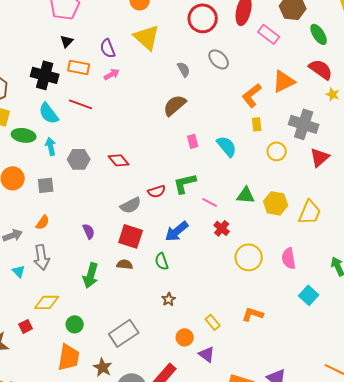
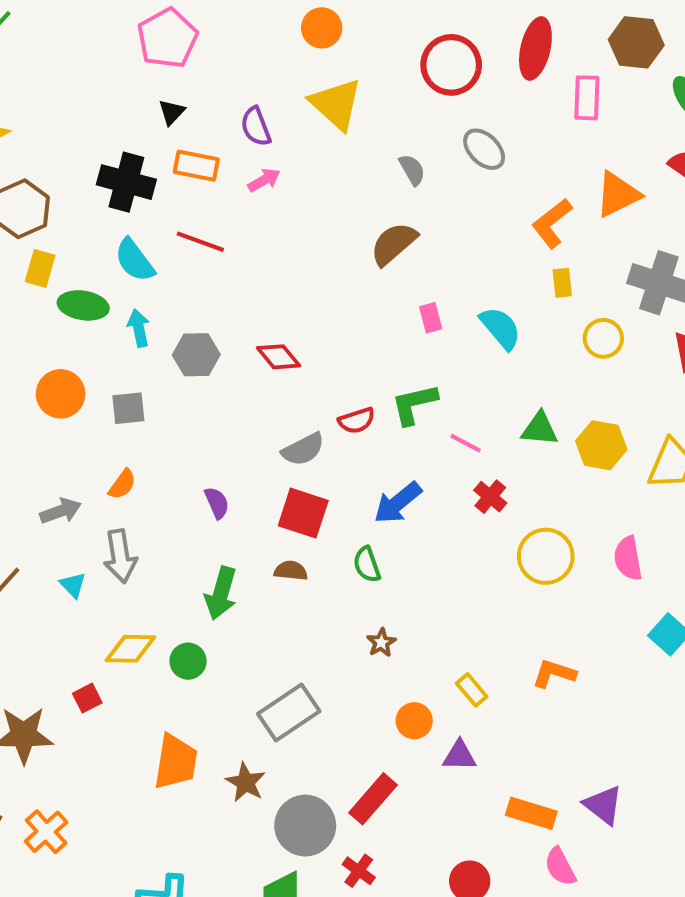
pink rectangle: (269, 34) -> (587, 98), turned 55
green circle: (75, 324) -> (188, 661), moved
purple triangle: (207, 354) -> (459, 756), turned -36

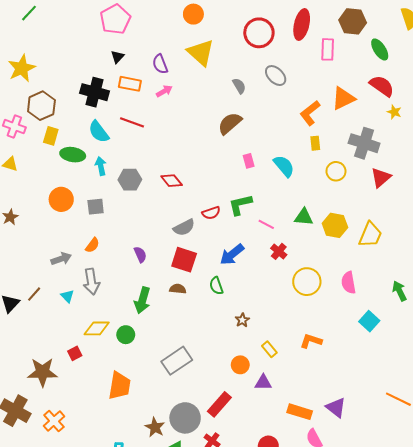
brown star: (381, 643) -> (242, 320), moved
brown star: (246, 782) -> (155, 427), moved

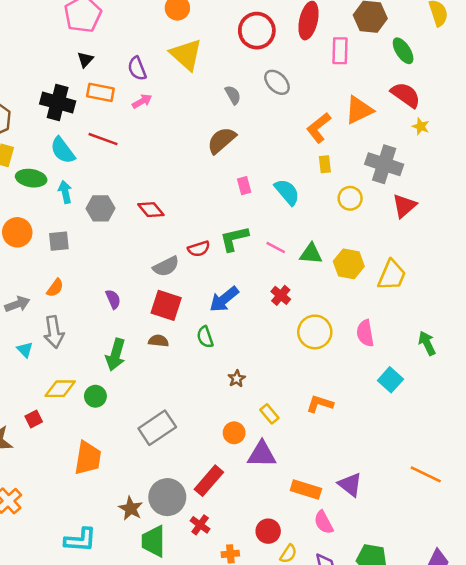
pink line: (266, 224) -> (276, 247), moved
purple triangle: (263, 383) -> (262, 454), size x1.4

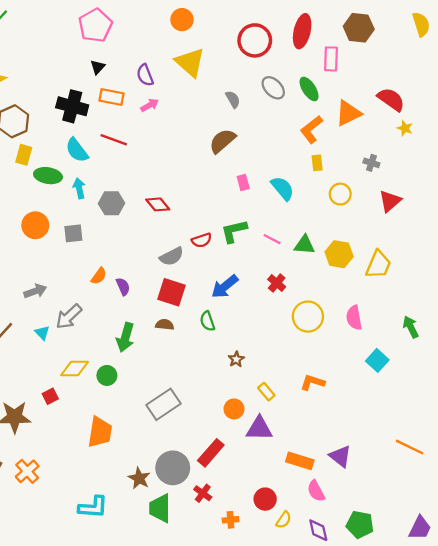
green ellipse: (403, 51) -> (309, 89), moved
gray cross: (384, 164) -> (371, 163), size x0.5
orange semicircle: (55, 288) -> (99, 276), moved
gray arrow: (54, 332) -> (69, 317), turned 56

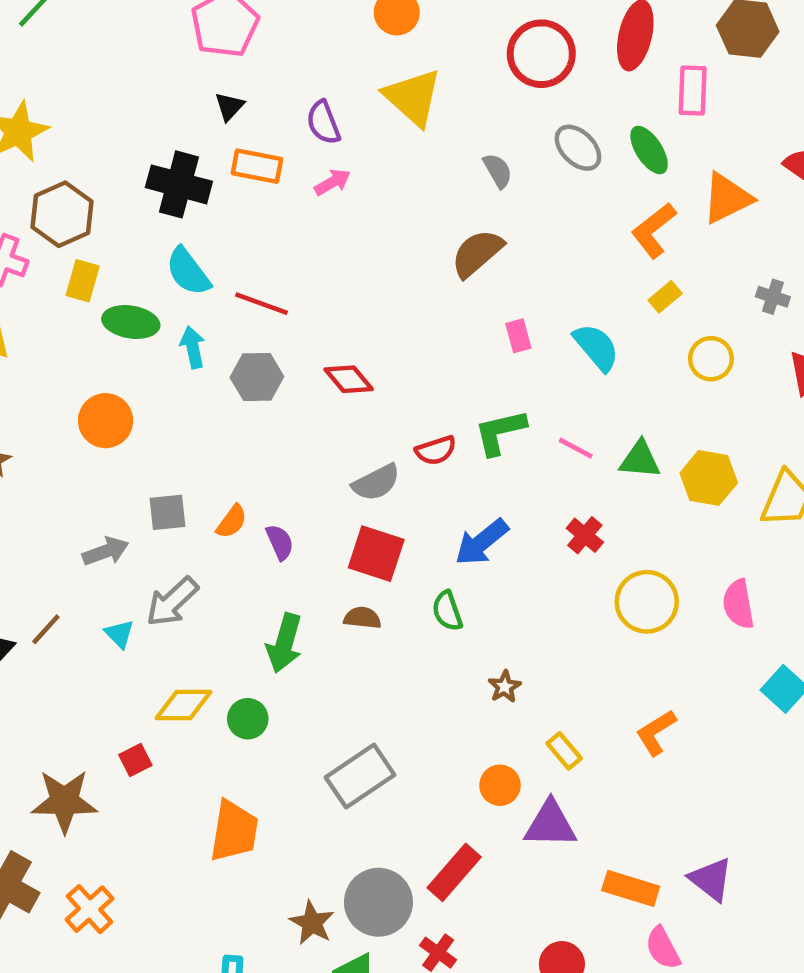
red line: (114, 140) -> (261, 304), moved
yellow rectangle: (317, 163) -> (665, 297), turned 56
gray square: (73, 233) -> (167, 512), moved
orange L-shape: (313, 382) -> (656, 732), turned -50

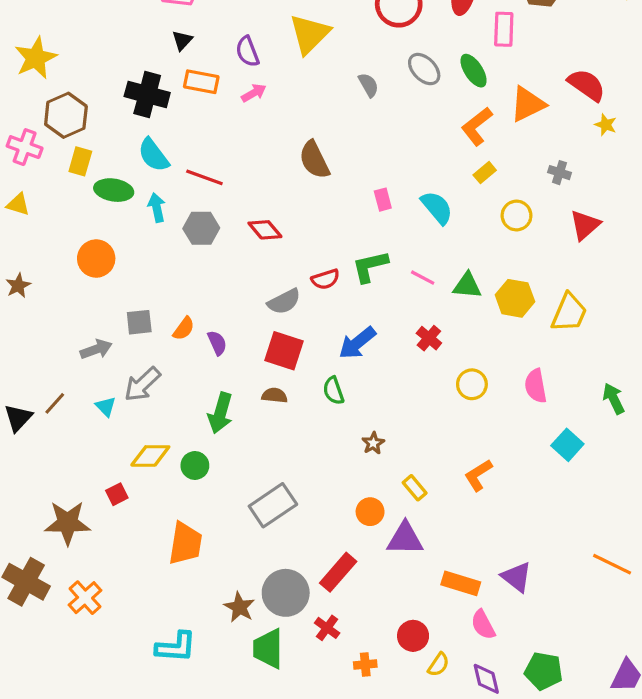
yellow triangle: (413, 97) -> (310, 34), turned 33
brown semicircle: (477, 253) -> (314, 160), moved, turned -75
yellow circle: (647, 602) -> (472, 384), size x0.7

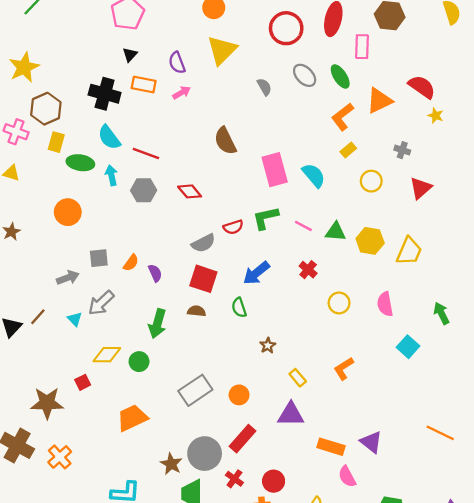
pink rectangle: (383, 200) -> (275, 170), size x2.0
orange circle: (370, 512) -> (239, 395), moved
orange trapezoid: (185, 544) -> (132, 418), turned -124
red circle: (413, 636) -> (274, 481), moved

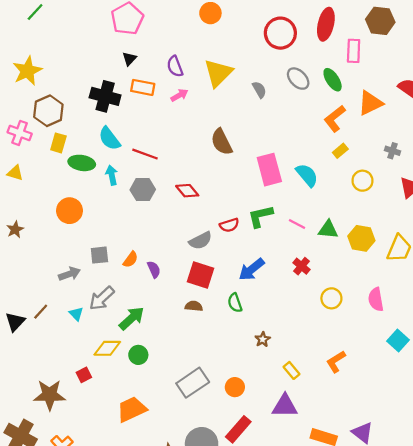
yellow triangle: (222, 50) -> (218, 73), moved
green arrow: (157, 324) -> (132, 318), moved, turned -148

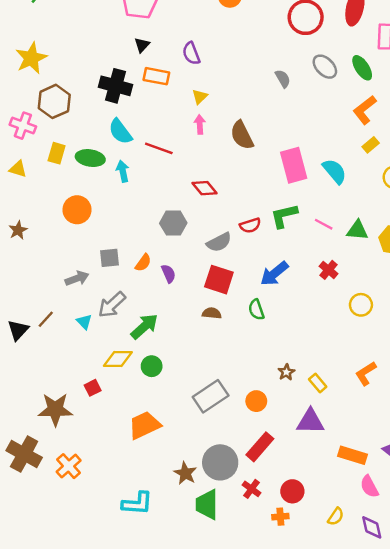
yellow triangle: (218, 73) -> (200, 97), moved, size x0.5
pink arrow: (179, 95) -> (200, 124), moved, turned -63
yellow rectangle: (58, 143) -> (57, 153), moved
gray hexagon: (143, 190) -> (173, 223), moved
brown star: (263, 339) -> (286, 372), moved

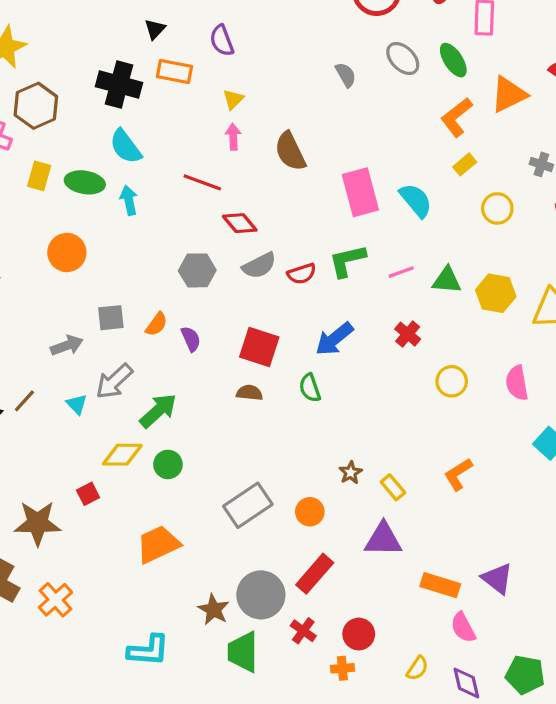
red line: (159, 148) -> (202, 182), moved
pink line: (324, 224) -> (401, 272), turned -48
gray semicircle: (219, 242) -> (259, 266), moved

